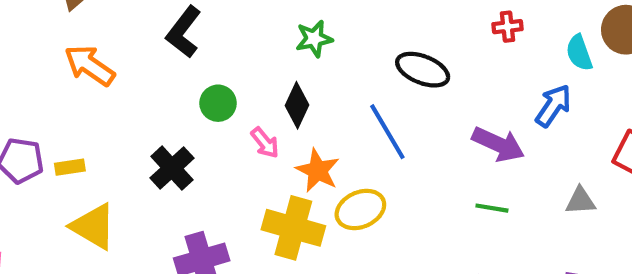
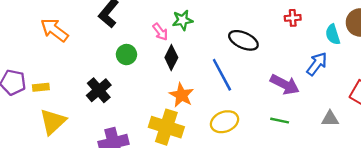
pink arrow: (265, 143) -> (160, 32), moved
yellow ellipse: (360, 210) -> (224, 122), moved
yellow triangle: (93, 226) -> (53, 122), turned 44

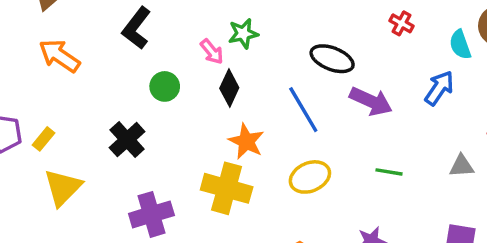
red cross: (293, 18) -> (402, 23), turned 35
purple arrow: (285, 84) -> (371, 101), moved
yellow rectangle: (41, 87) -> (44, 139), turned -42

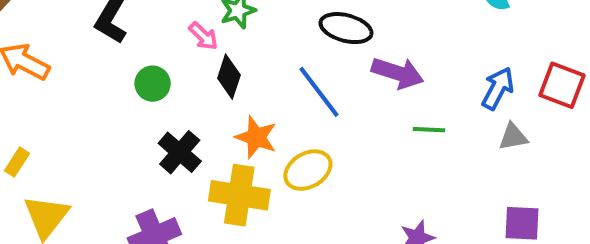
blue arrow: (439, 88) -> (498, 88), moved
black cross: (127, 140) -> (180, 152), moved
green line: (389, 172) -> (429, 130), moved
yellow ellipse: (310, 177) -> (308, 170), moved

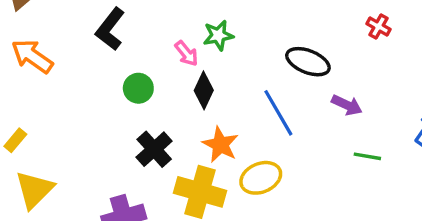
purple arrow: (398, 73) -> (347, 105), size x0.7

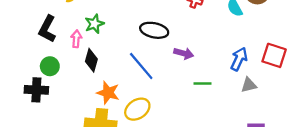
black L-shape: (110, 29) -> (47, 29), moved
pink arrow: (186, 53) -> (76, 39), turned -126
black cross: (154, 149) -> (36, 90), moved, turned -35

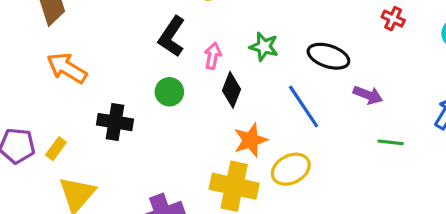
green star: (94, 24) -> (264, 47), moved, turned 30
black cross: (36, 90) -> (115, 122), moved
orange star: (108, 93) -> (251, 140), turned 30

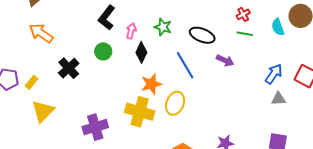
red cross: (393, 19) -> (243, 14), turned 32
black cross: (115, 122) -> (69, 68), turned 35
green line: (391, 142) -> (245, 34), moved
yellow ellipse: (291, 169) -> (175, 103), turned -45

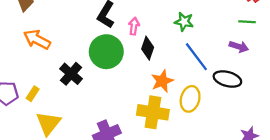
green star: (163, 27) -> (184, 22), moved
green line: (245, 34) -> (247, 22), moved
black ellipse: (202, 35) -> (227, 79), moved
green circle: (103, 51) -> (106, 52), size x1.8

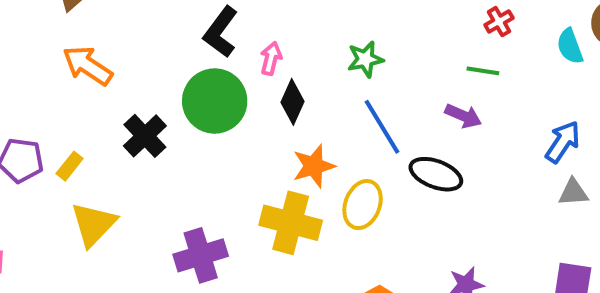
green star: (184, 22) -> (365, 59), turned -30

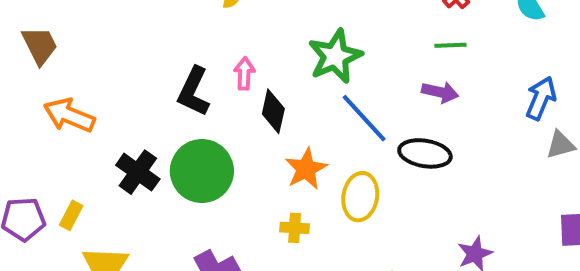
black L-shape: (221, 32) -> (194, 91), moved
green star: (365, 59) -> (335, 56), size x1.5
green circle: (215, 101) -> (202, 171), moved
yellow cross: (291, 223) -> (295, 228), size x0.5

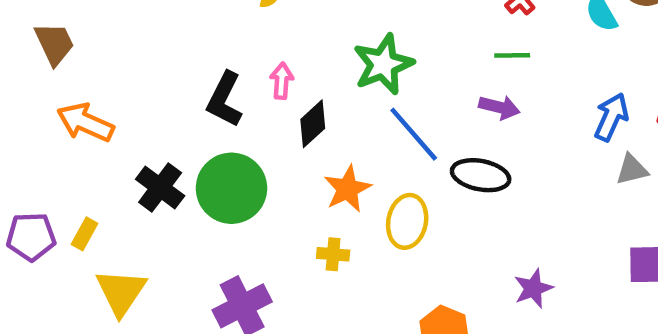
black diamond: (273, 111) -> (313, 124), turned 33

